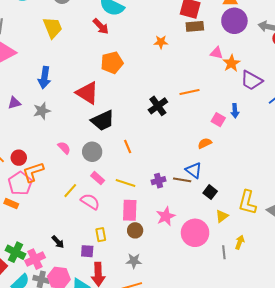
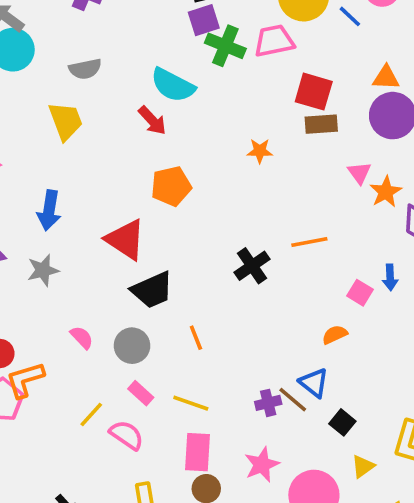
pink triangle: (217, 53) -> (359, 173), turned 40
brown line: (182, 180) -> (293, 400), turned 30
purple cross: (159, 181) -> (268, 403), moved

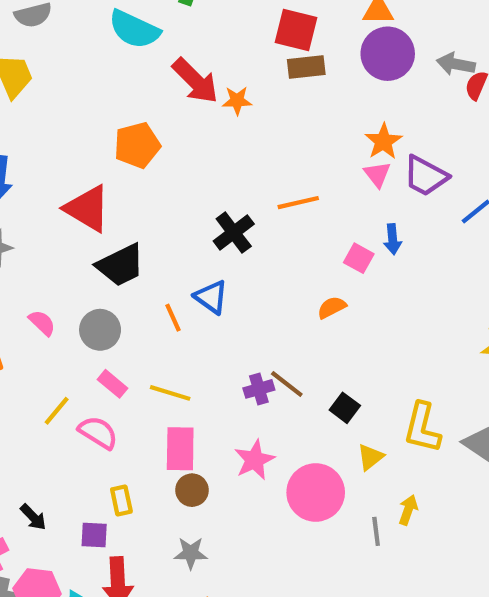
red arrow: (152, 120) -> (195, 81), moved, size x1.4
pink triangle: (359, 173) -> (377, 174), moved
blue triangle: (314, 383) -> (211, 297), moved

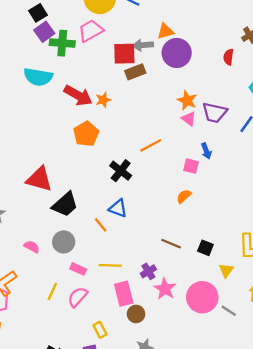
gray arrow: (456, 64) -> (143, 45), moved
orange pentagon: (137, 145) -> (86, 134), moved
purple cross: (259, 389) -> (148, 271), moved
pink semicircle: (98, 433) -> (78, 297), turned -65
gray line: (376, 531) -> (229, 311), moved, turned -35

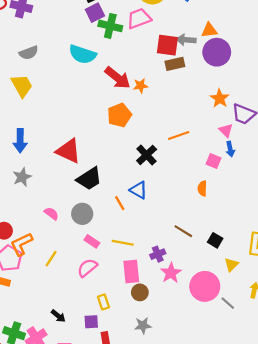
pink triangle: (189, 119) -> (226, 130), moved
orange semicircle: (184, 196) -> (202, 188), turned -56
yellow line: (52, 291) -> (51, 259), moved

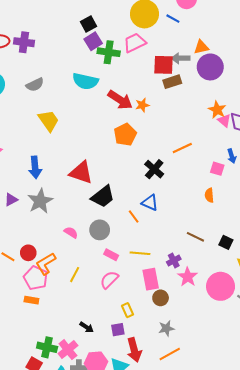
yellow trapezoid: (22, 86) -> (49, 121), moved
pink triangle: (226, 130) -> (224, 121), moved
gray star: (22, 177) -> (40, 201), size x1.4

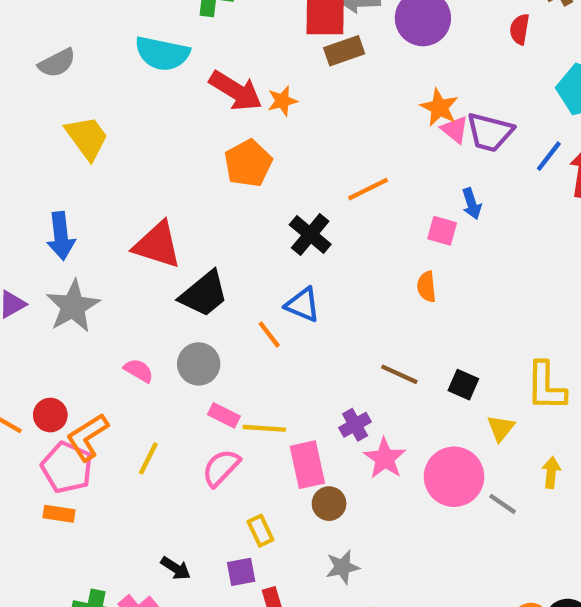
yellow line: (140, 253) -> (264, 428), moved

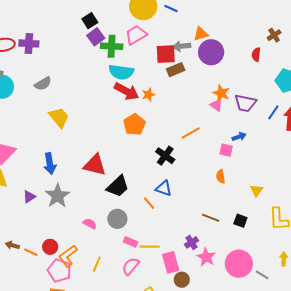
cyan semicircle: (162, 53) -> (121, 72), moved
pink triangle: (455, 130) -> (216, 105), moved
blue arrow: (472, 204) -> (239, 137), turned -88
yellow triangle: (501, 428) -> (257, 190), moved

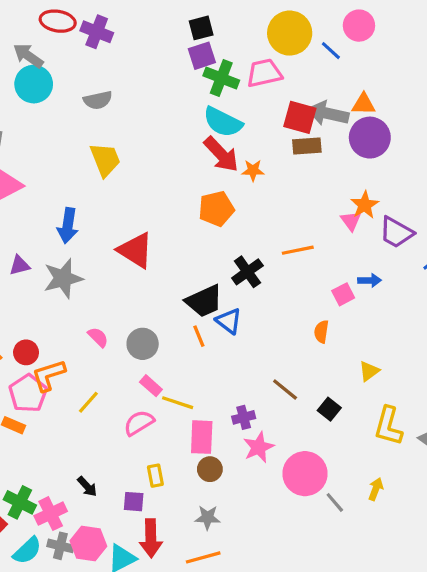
gray arrow: (182, 46) -> (328, 113), size x1.4
pink square: (226, 150) -> (343, 294), turned 32
black trapezoid: (118, 186) -> (204, 301), moved

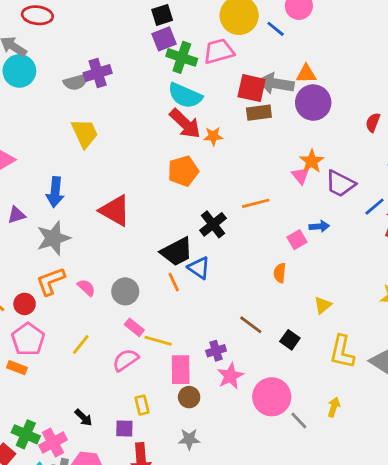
purple cross: (97, 32) -> (98, 73), moved, turned -36
purple triangle: (20, 265) -> (16, 215), moved
orange L-shape: (49, 375) -> (51, 281), moved

